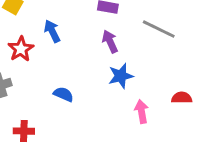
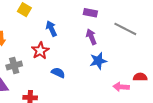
red star: (21, 49) -> (40, 51), moved
pink arrow: (142, 111) -> (121, 87), moved, turned -77

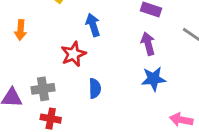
gray cross: (14, 66) -> (43, 89), moved
blue semicircle: (58, 73) -> (95, 88), turned 56

